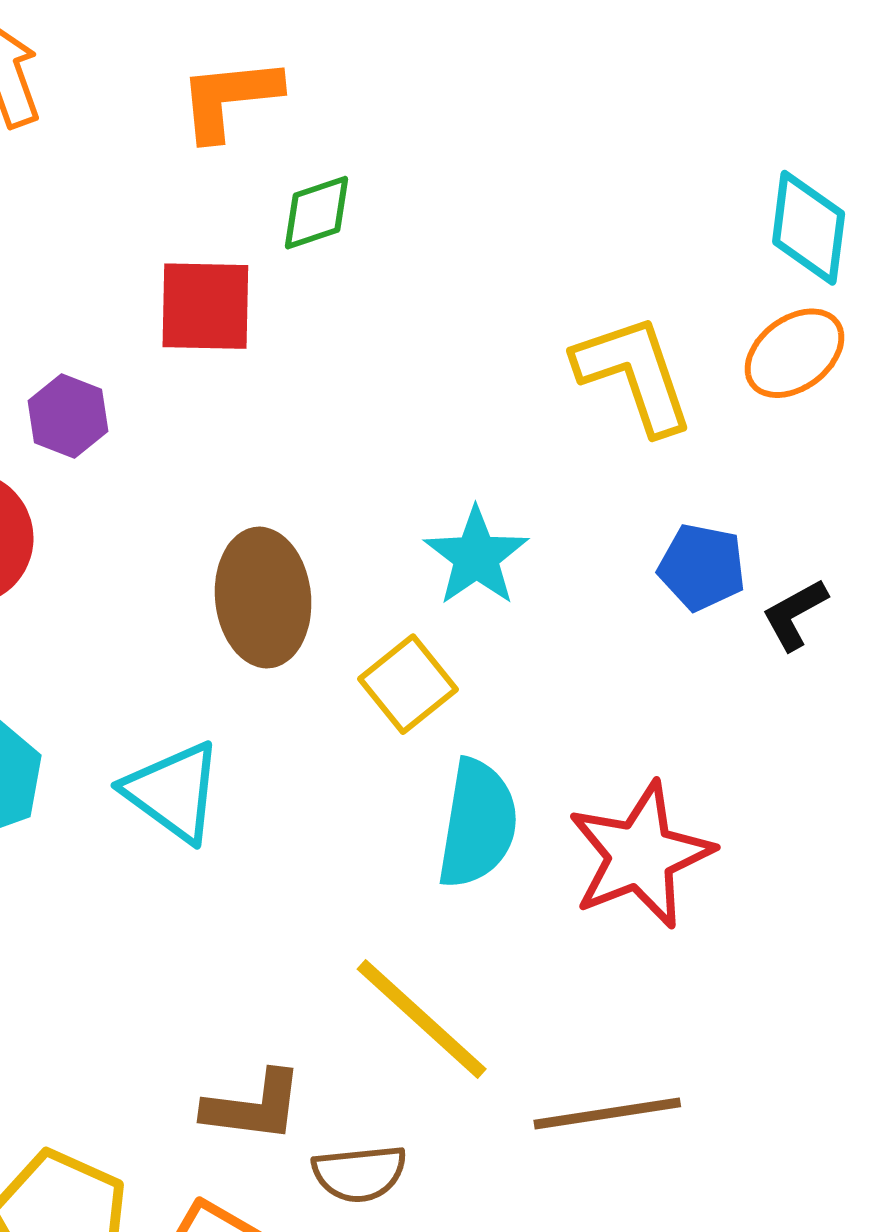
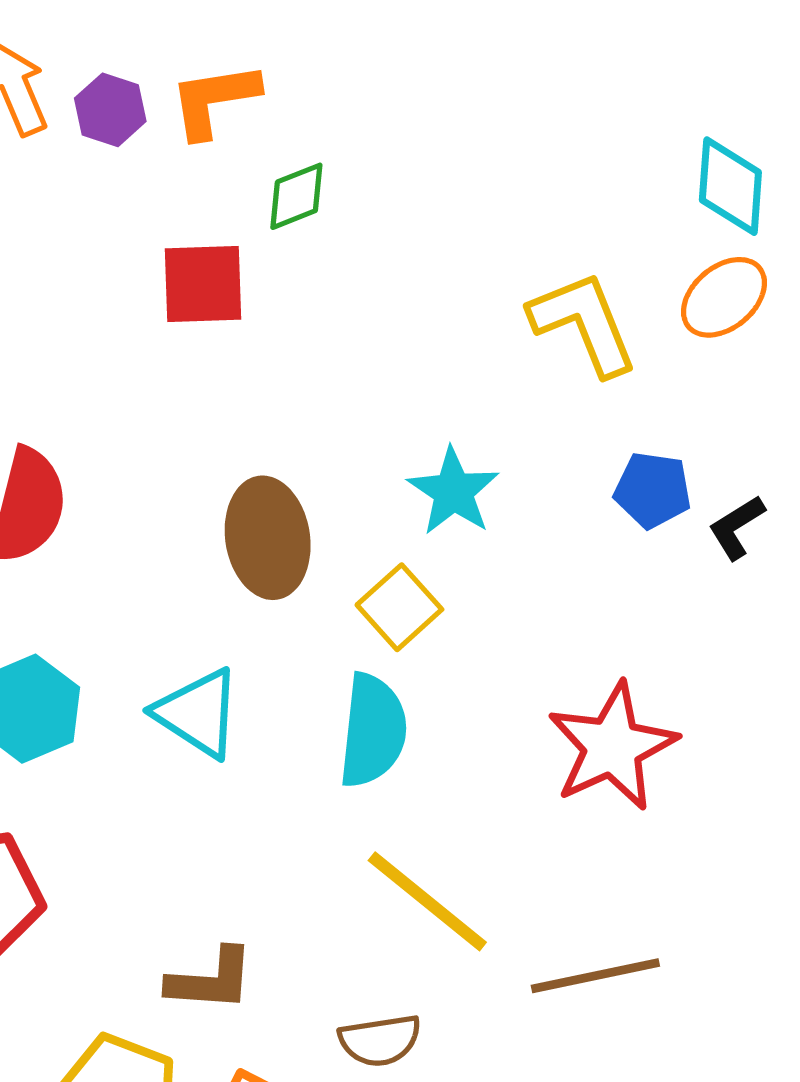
purple hexagon: (68, 416) -> (110, 110), moved
cyan semicircle: (478, 824) -> (373, 731), moved
brown L-shape: (254, 1106) -> (211, 980), moved

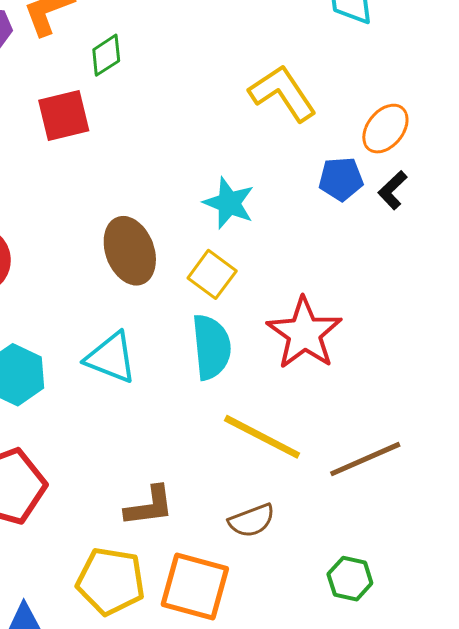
orange ellipse: (724, 297) -> (385, 129), moved
red star: (612, 747) -> (304, 333), moved

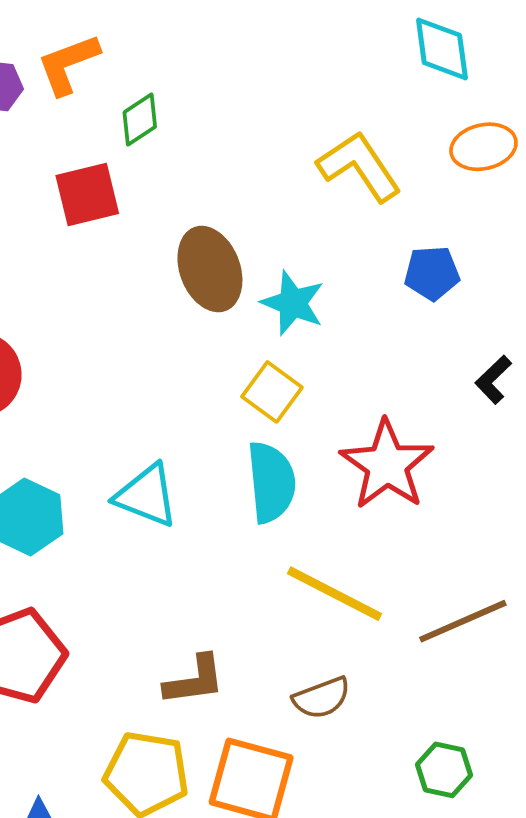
orange ellipse: (385, 129) -> (483, 147), moved, turned 39
black L-shape: (393, 190) -> (493, 380), moved
brown ellipse: (130, 251) -> (210, 269), moved

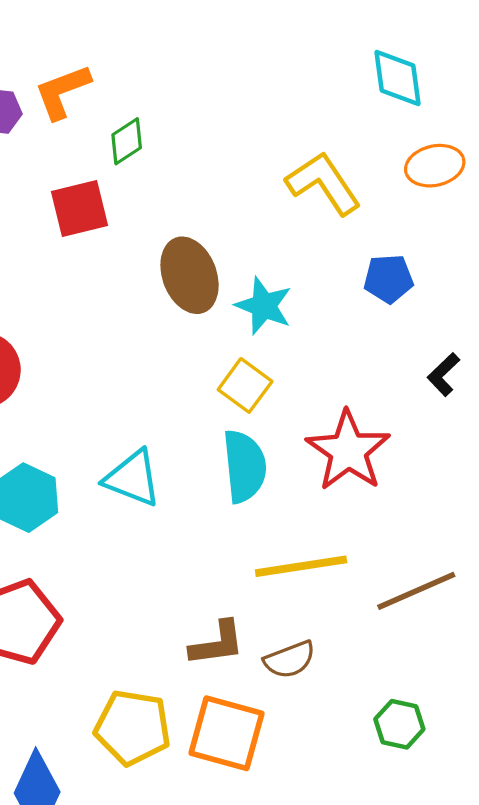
yellow line: (334, 594) -> (301, 566), turned -36
brown L-shape: (194, 680) -> (217, 643), moved

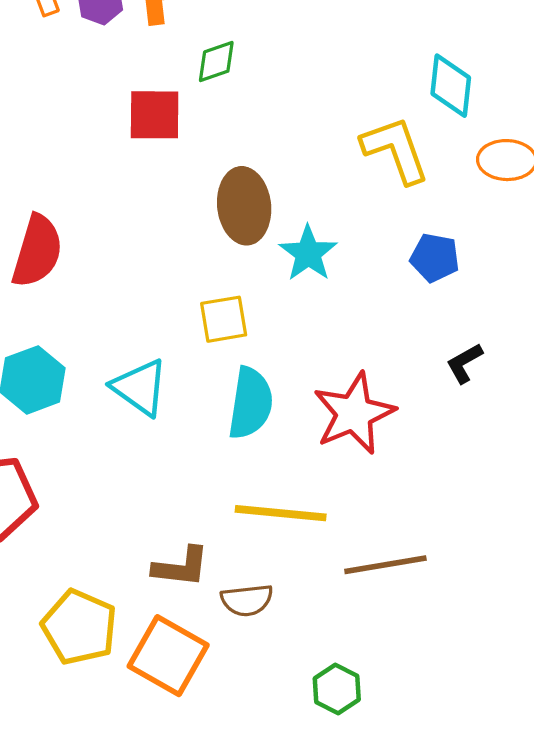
cyan diamond: (398, 78) -> (451, 86), moved
yellow square: (245, 385) -> (224, 319), moved, turned 30

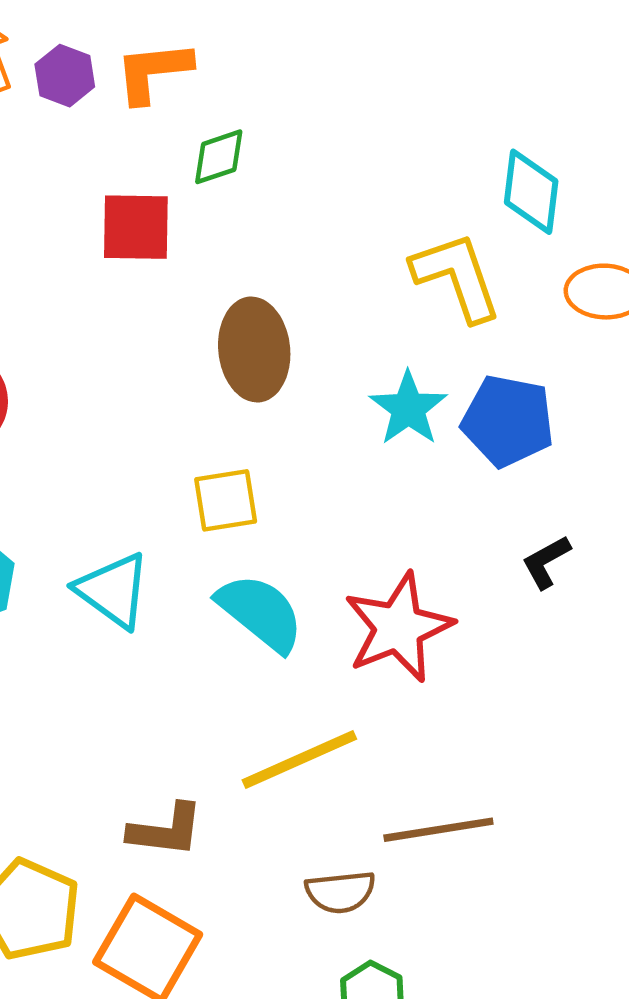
cyan star: (308, 253) -> (408, 408), moved
blue pentagon: (435, 258) -> (508, 421), size x1.4
cyan semicircle: (251, 403) -> (260, 613), turned -60
yellow line: (281, 513) -> (299, 760), turned -30
brown semicircle: (247, 600) -> (340, 892), moved

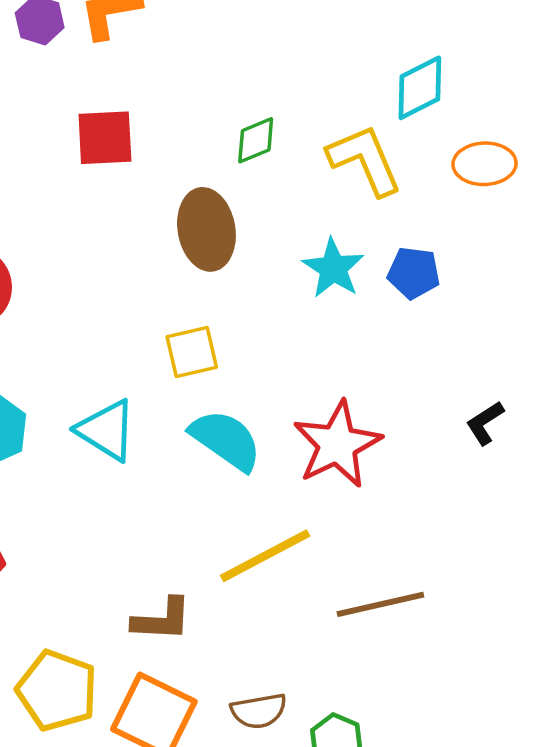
green diamond: (219, 157) -> (256, 140), moved
cyan diamond: (531, 192) -> (420, 88), turned 60
blue pentagon: (508, 421) -> (414, 273), size x0.7
black L-shape: (546, 562) -> (485, 423), moved
brown semicircle: (340, 892) -> (259, 711), moved

